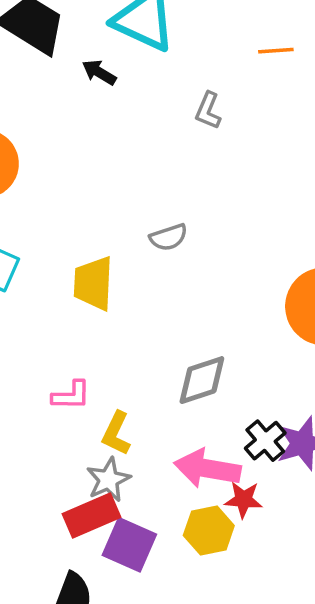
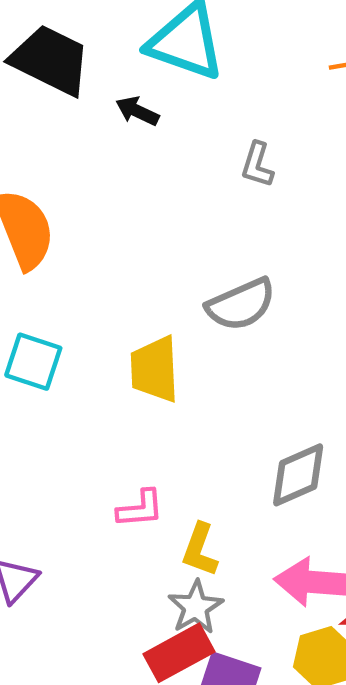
gray L-shape: (208, 111) -> (257, 165), moved
gray semicircle: (168, 237) -> (241, 304), size x1.5

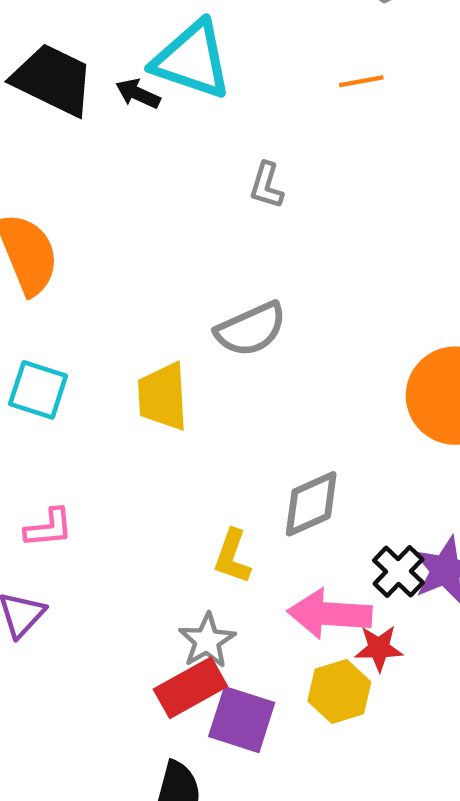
black arrow: (137, 111) -> (138, 94), moved
pink L-shape: (140, 509) -> (49, 528), moved
yellow L-shape: (200, 550) -> (232, 556), moved

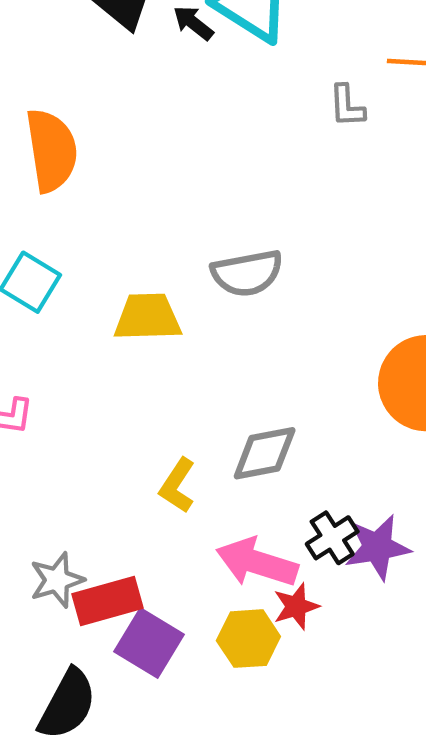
gray L-shape: (266, 185) -> (347, 106), moved, turned -33
yellow trapezoid: (163, 397) -> (148, 317), turned 78
gray star: (207, 641) -> (57, 580), moved
red star: (379, 648) -> (296, 606), turned -30

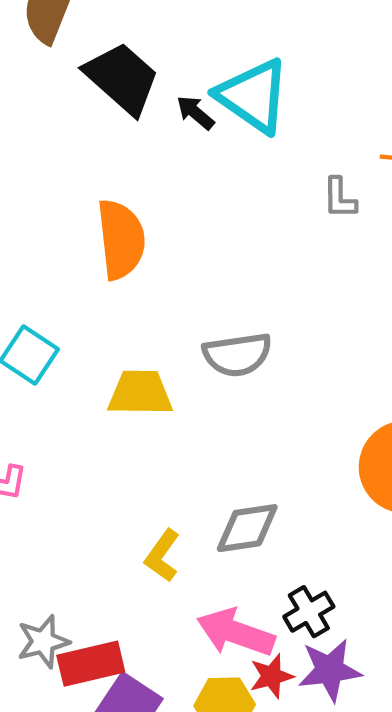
orange semicircle: (52, 150) -> (121, 239), moved
purple star: (377, 547) -> (330, 670), moved

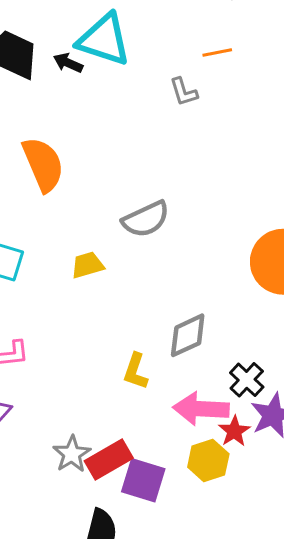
yellow trapezoid: (140, 393) -> (87, 265), size x0.7

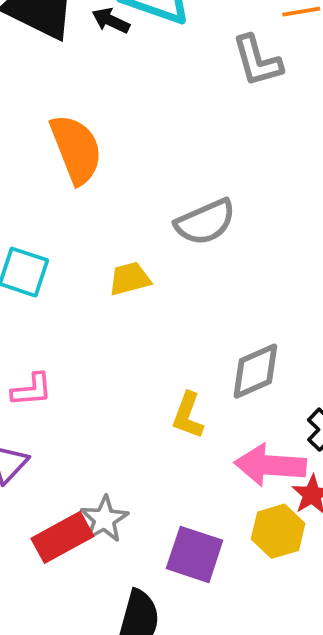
gray L-shape: (184, 92) -> (257, 61), size x1.4
red rectangle: (109, 459) -> (62, 537), moved

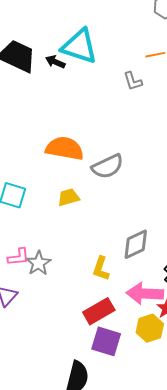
gray L-shape: (257, 61) -> (133, 81), size x0.7
orange semicircle: (76, 149) -> (65, 148), moved, turned -57
gray star: (104, 519) -> (39, 263), moved
red rectangle: (62, 537) -> (99, 311), moved

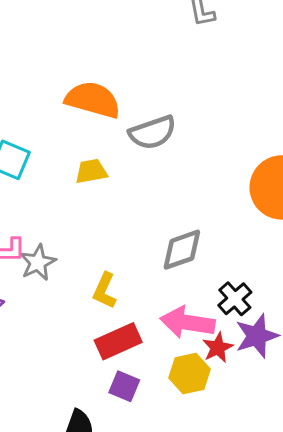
yellow L-shape: (101, 268) -> (105, 291), moved
purple square: (106, 341) -> (124, 386), size x0.7

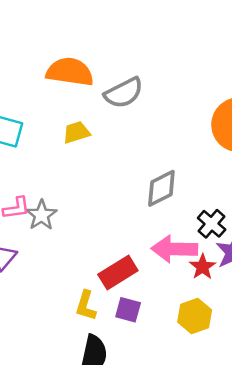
yellow L-shape: (105, 291) -> (86, 306), moved
yellow hexagon: (190, 374) -> (195, 316), moved

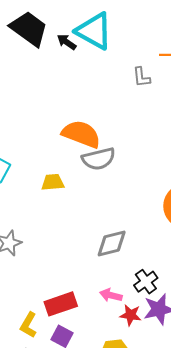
orange semicircle: (70, 72) -> (81, 134), moved
pink arrow: (174, 249) -> (111, 295), size x0.6
red star: (203, 267) -> (131, 315), turned 30

